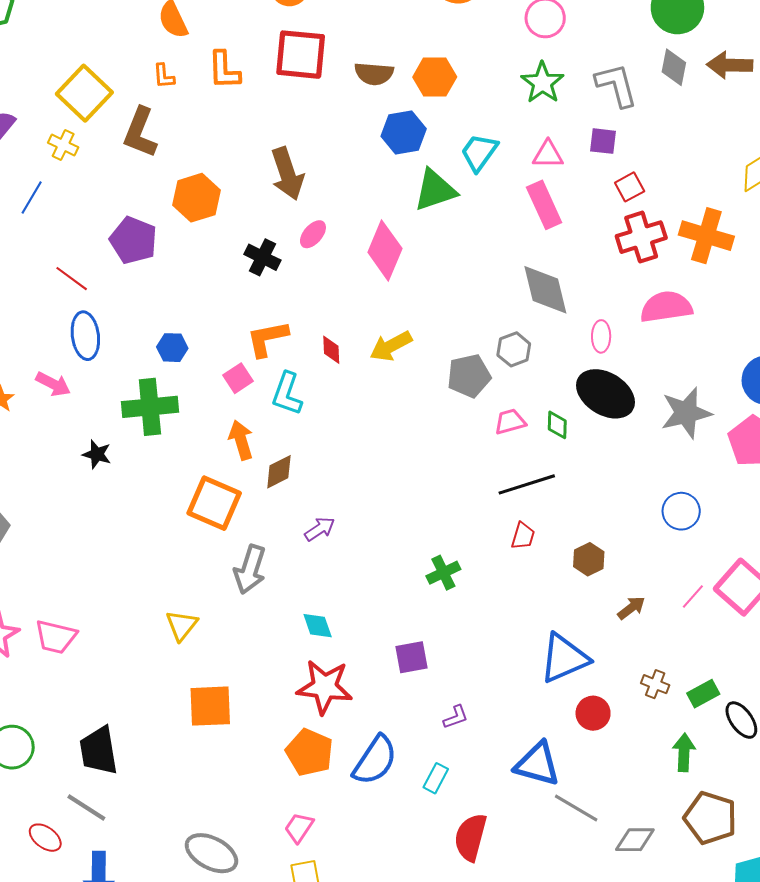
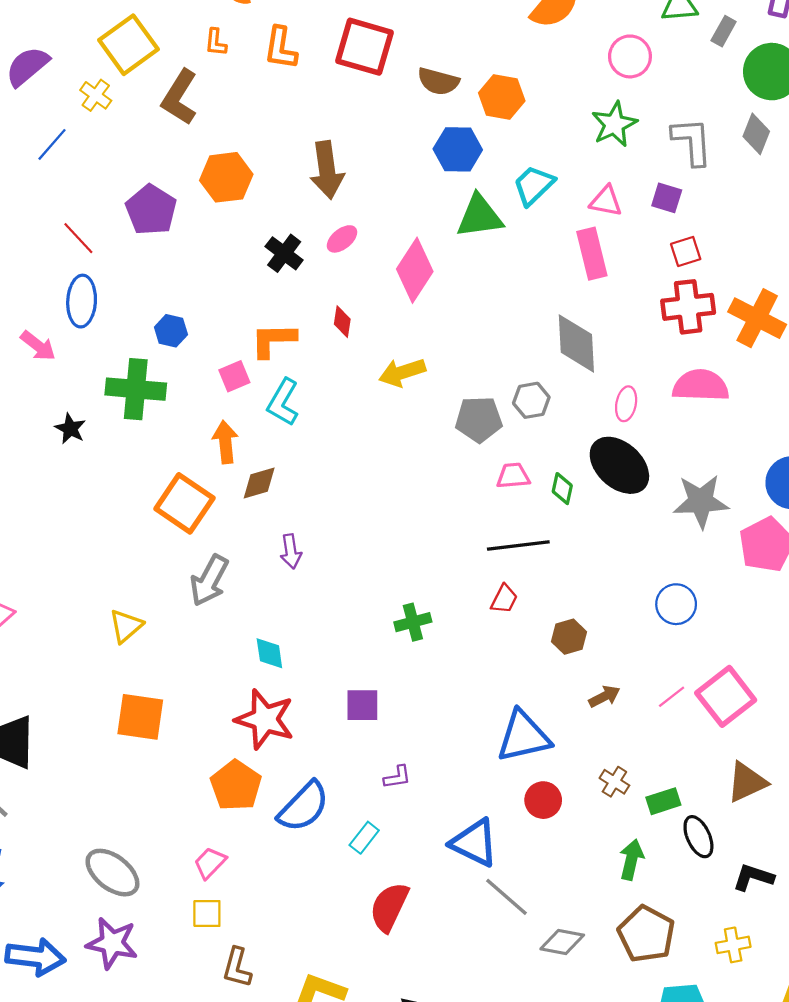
red diamond: (331, 350) -> (342, 322), moved
purple arrow: (320, 529) -> (291, 551), turned 104

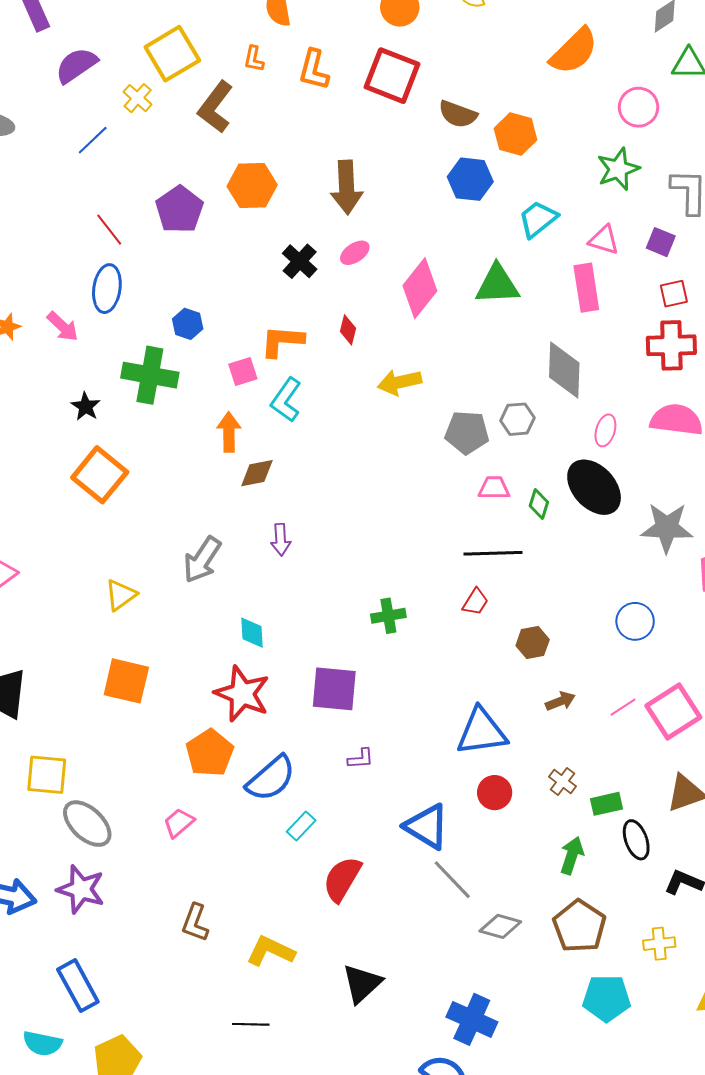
green triangle: (480, 216) -> (497, 285), moved
orange square: (184, 503) -> (100, 475), moved
purple square: (362, 705) -> (334, 689), size x1.4
cyan rectangle: (364, 838) -> (301, 826), moved
yellow square: (207, 914) -> (47, 775), moved, size x1.4

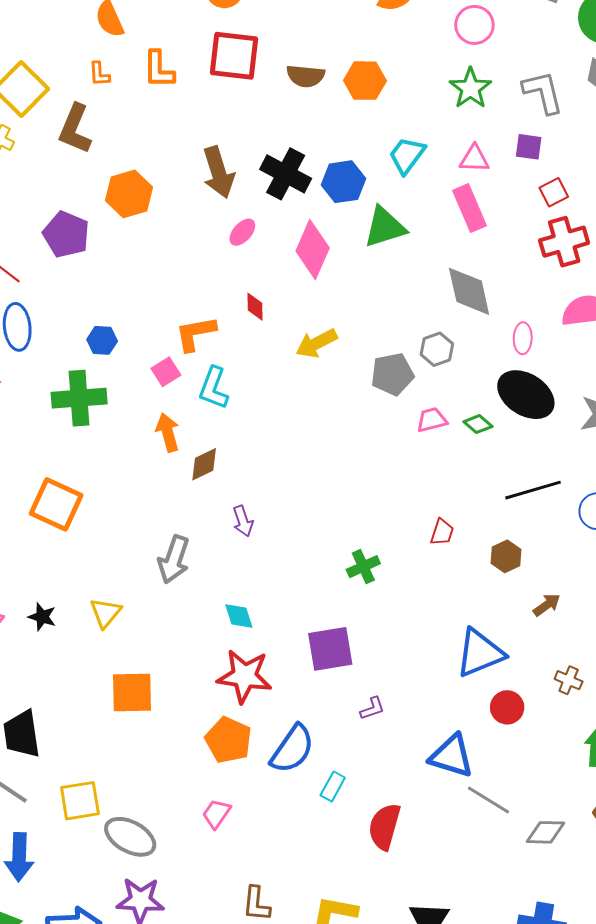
blue hexagon: (470, 179) -> (343, 182), moved
black cross: (300, 261) -> (286, 174), moved, size x1.4
black star: (86, 406) -> (42, 617), moved
green diamond: (539, 504) -> (478, 424), turned -52
black line: (493, 553) -> (533, 490), moved

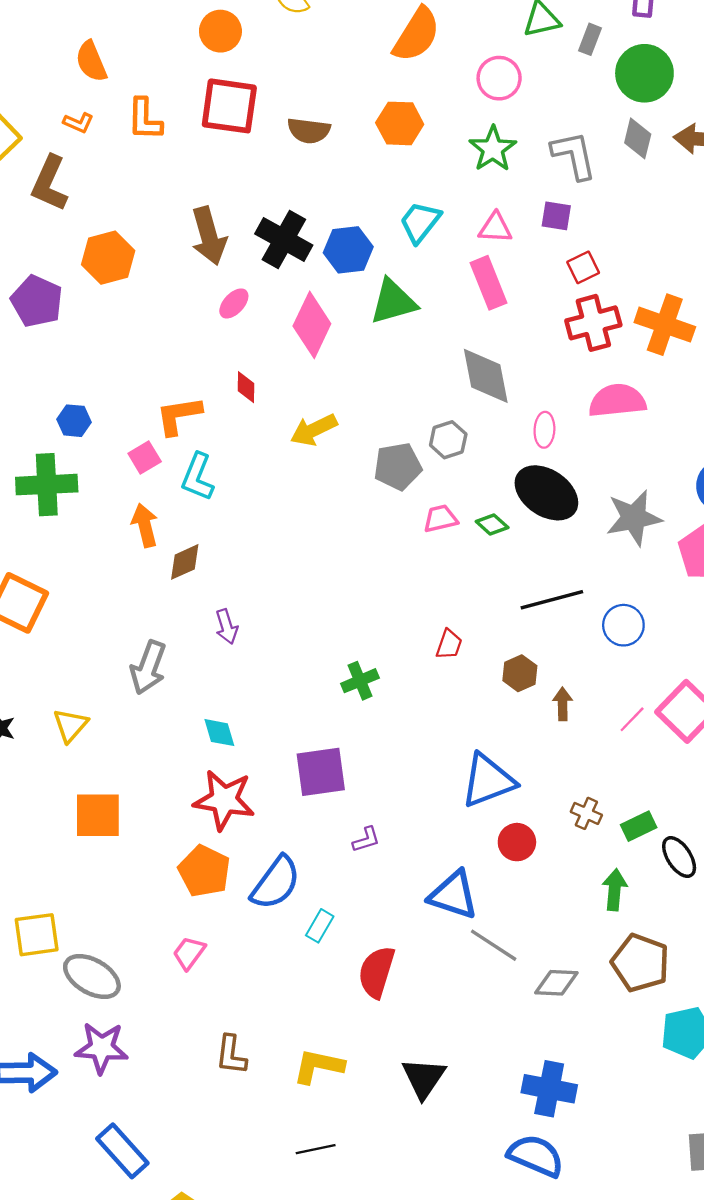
orange L-shape: (99, 74) -> (78, 123), turned -64
orange hexagon: (365, 81) -> (400, 123), moved
brown arrow: (547, 605) -> (563, 704), moved, turned -56

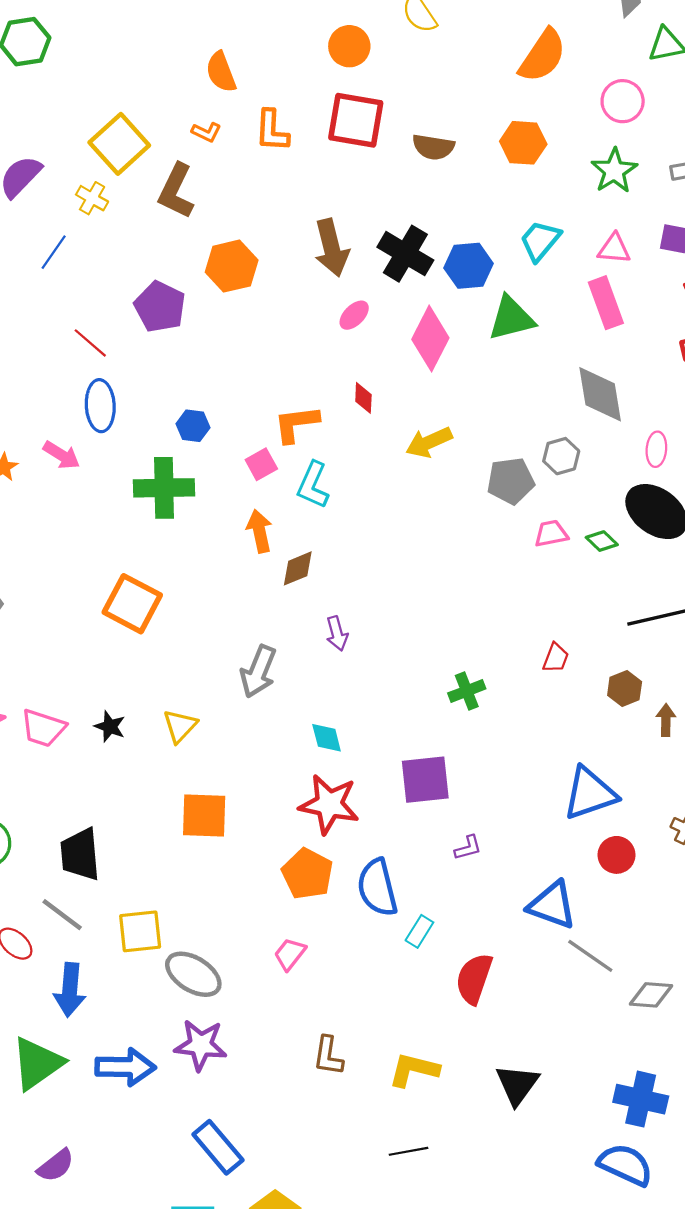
blue semicircle: (276, 883) -> (377, 888), turned 128

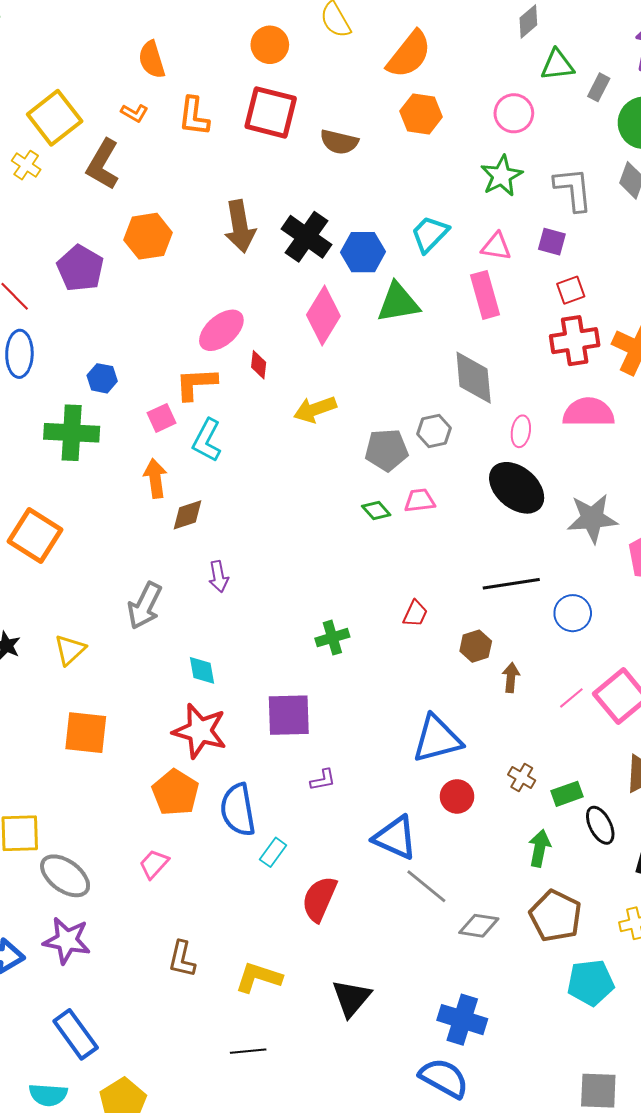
orange semicircle: (543, 56) -> (409, 54), moved
orange hexagon: (523, 143) -> (421, 114), moved
pink ellipse: (354, 315) -> (221, 330), moved, size x1.6
green diamond: (602, 541) -> (376, 511), moved

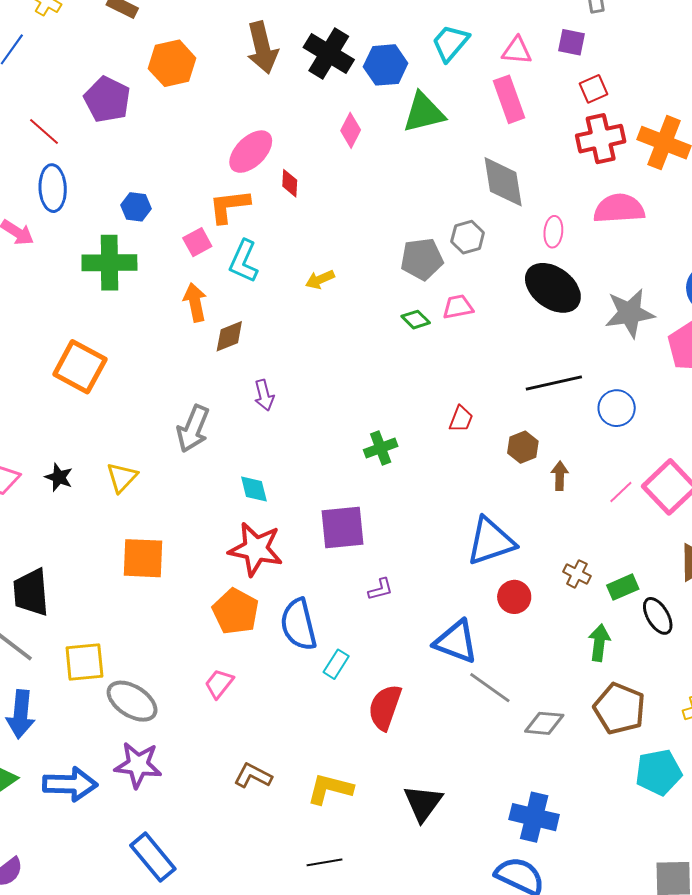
pink diamond: (323, 316) -> (351, 130), size x0.6
yellow arrow: (315, 409) -> (320, 279), moved, size x0.7
brown L-shape: (182, 959) -> (253, 776), turned 108

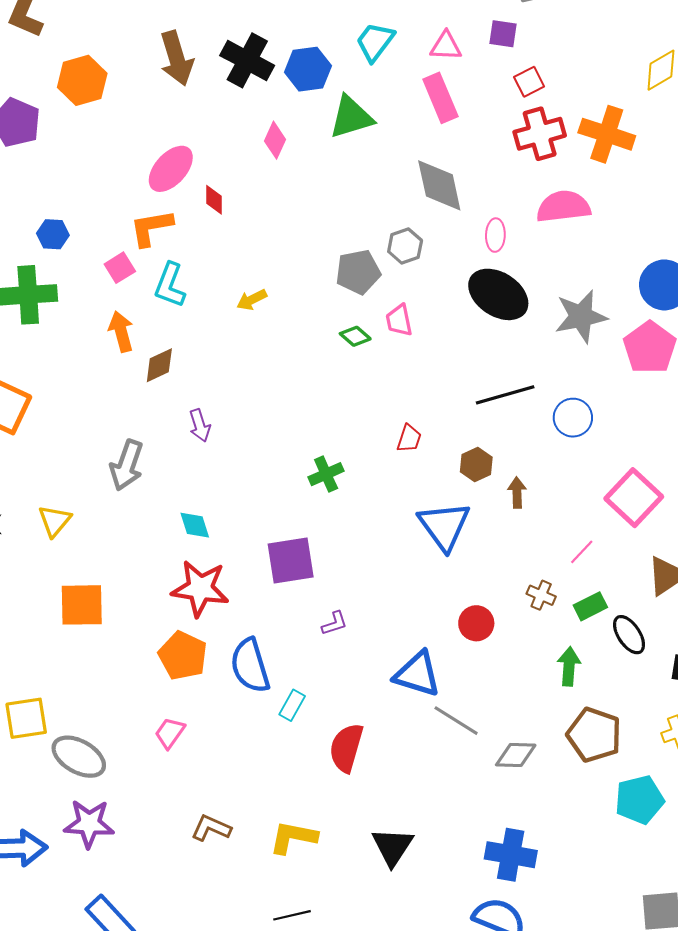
pink trapezoid: (458, 307) -> (399, 320), turned -88
pink line: (621, 492) -> (582, 552), moved
blue triangle: (491, 541) -> (444, 526), moved, turned -44

